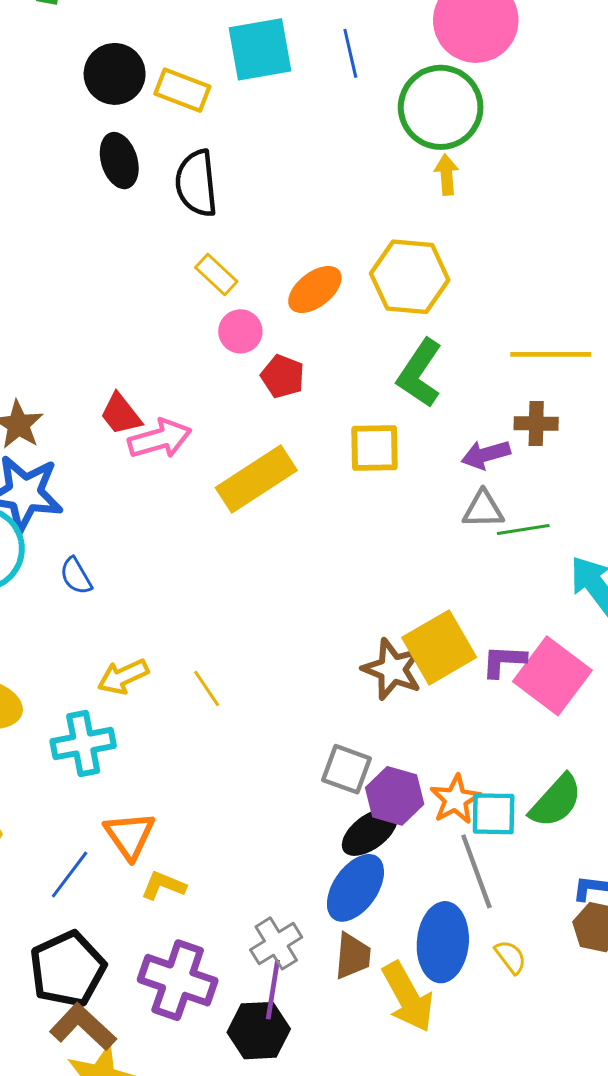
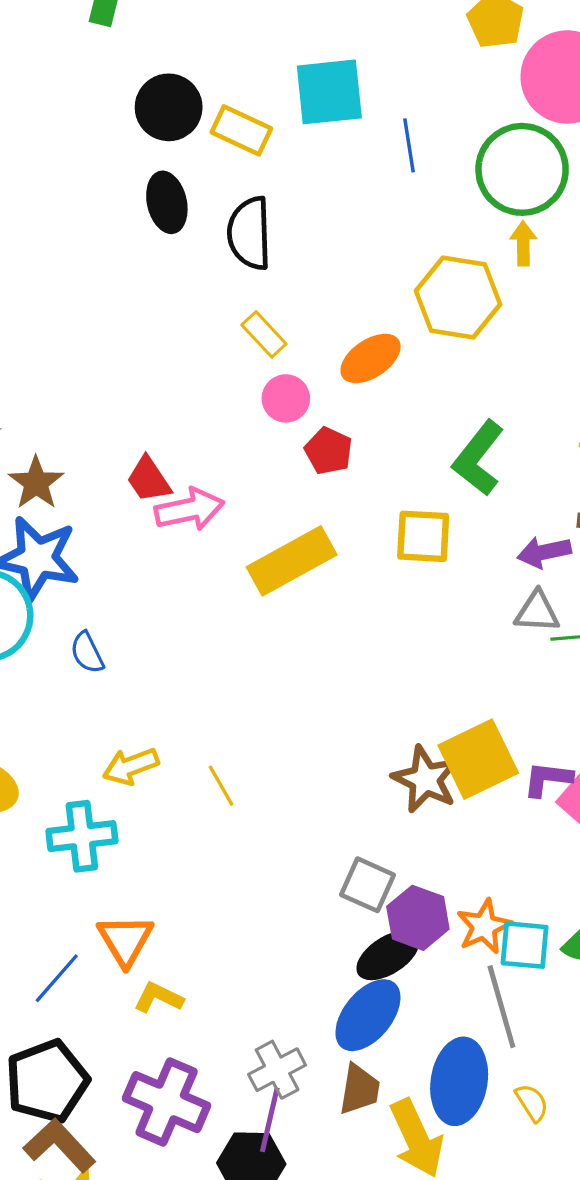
blue line: (350, 53) -> (409, 145), moved
yellow hexagon: (410, 277) -> (458, 298), moved

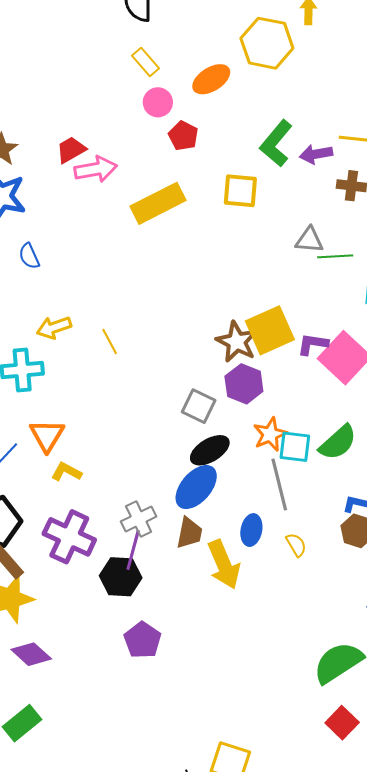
red trapezoid: (149, 479) -> (71, 150), turned 92
purple arrow: (544, 552) -> (316, 154), moved
purple hexagon: (418, 918) -> (244, 384), moved
blue ellipse: (459, 1081) -> (251, 530), size x0.6

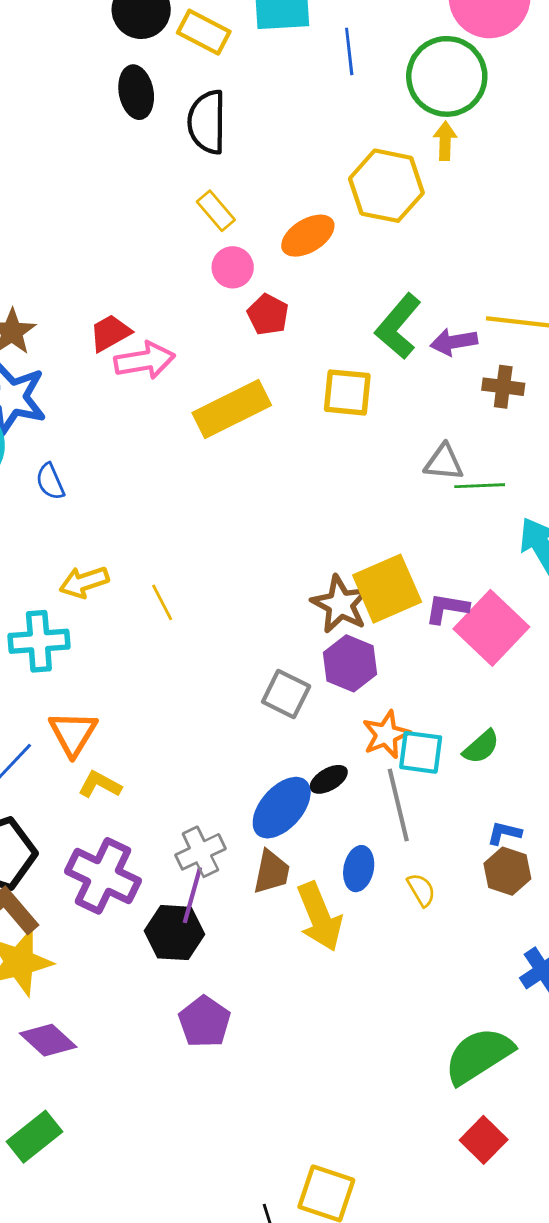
green semicircle: (338, 443) -> (481, 747), size x0.7
black ellipse: (210, 450) -> (329, 779), moved, size x0.7

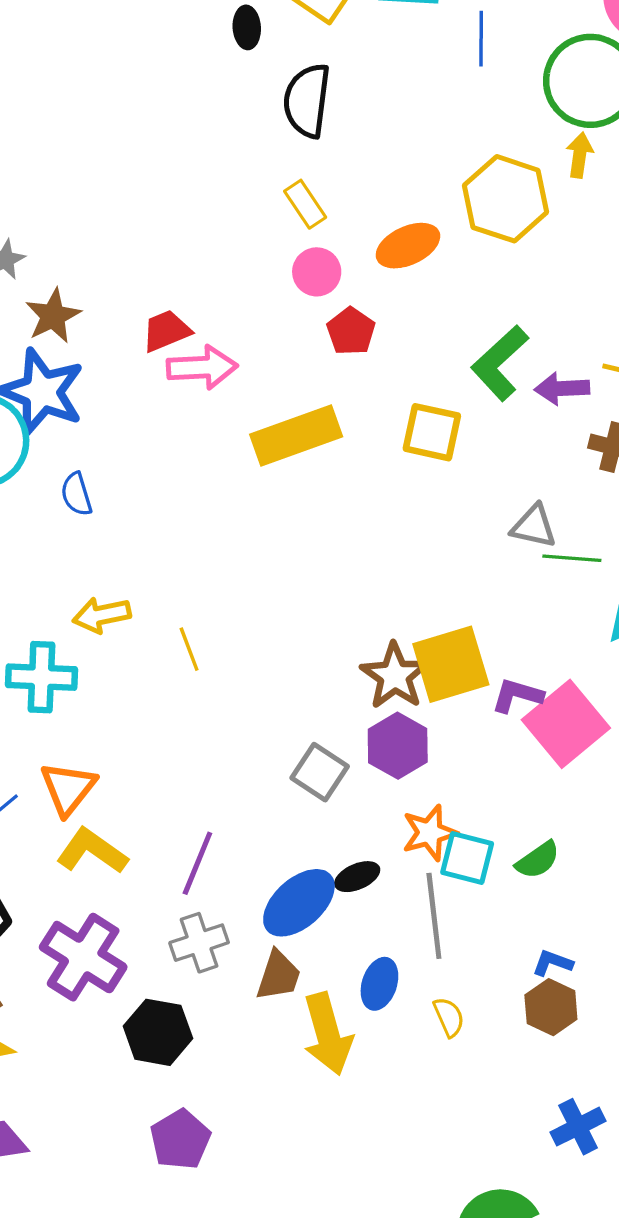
black ellipse: (136, 92) -> (247, 27), moved, size x0.7
yellow L-shape: (100, 785) -> (92, 851), size x1.4
purple line: (192, 895) -> (197, 863), moved

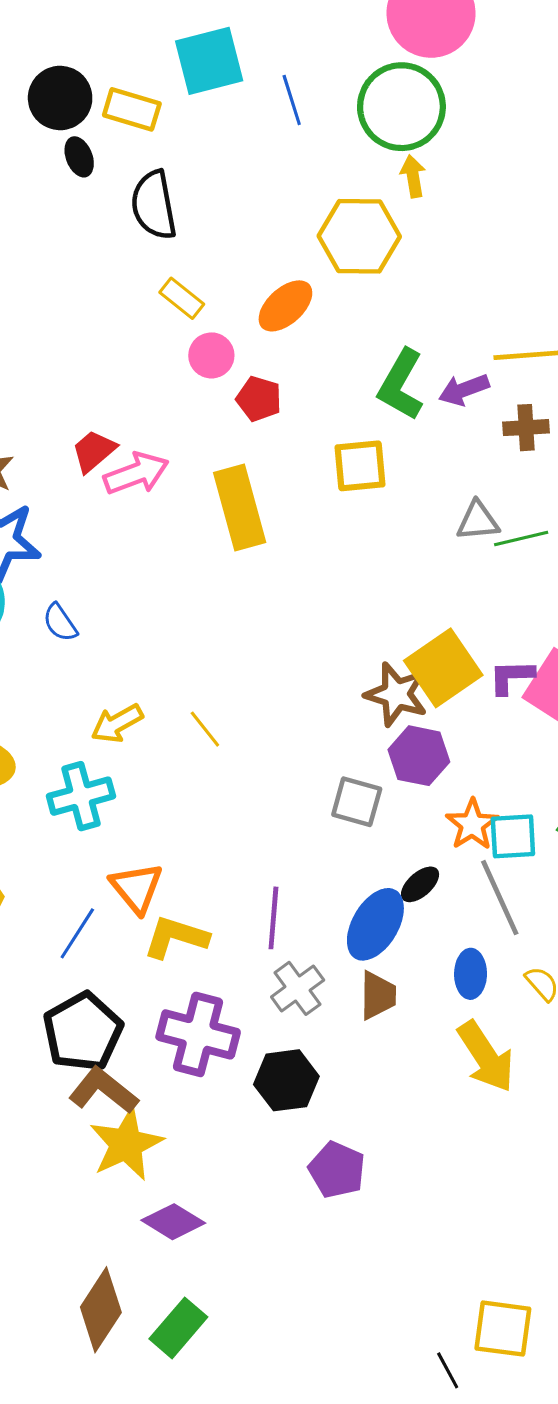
yellow rectangle: (296, 436) -> (240, 508), turned -68
yellow arrow: (328, 1034) -> (486, 1057), moved

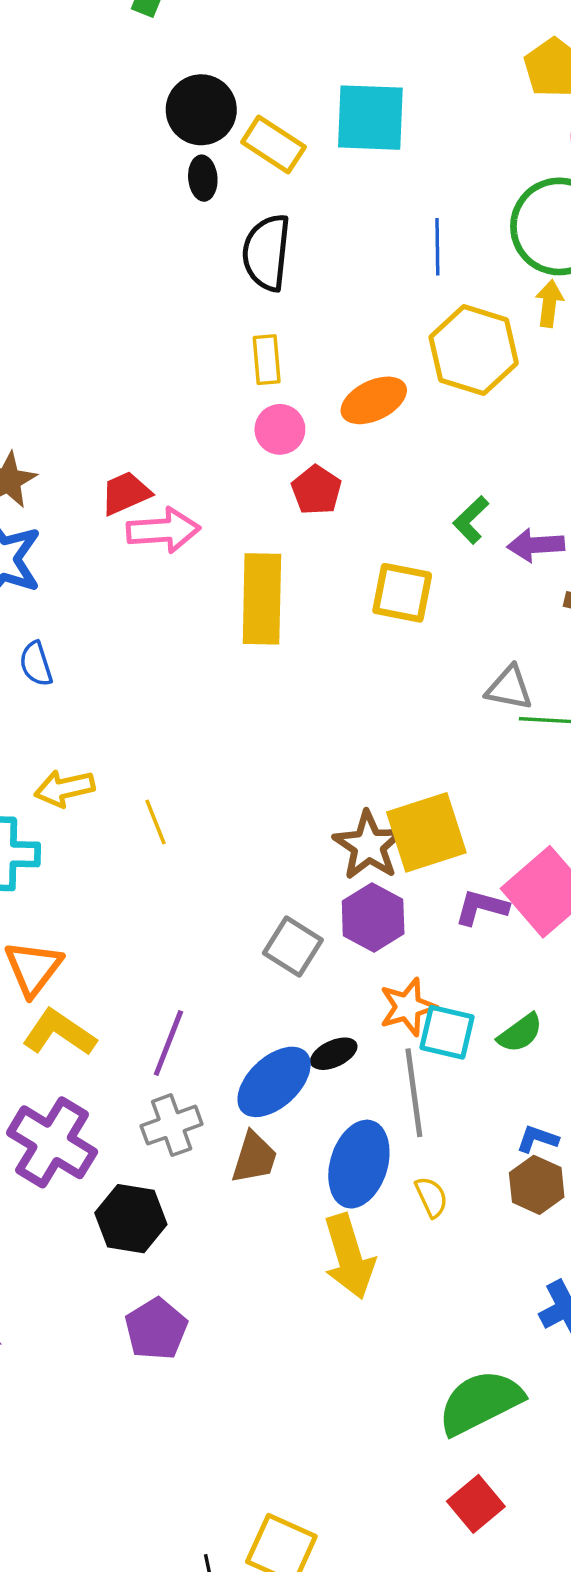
blue line: (292, 100) -> (437, 247), moved
yellow rectangle: (182, 298) -> (267, 360), turned 30
green L-shape: (401, 385) -> (471, 520), size x0.6
purple L-shape: (511, 677) -> (482, 907), moved
blue ellipse: (471, 974) -> (359, 1164), size x1.6

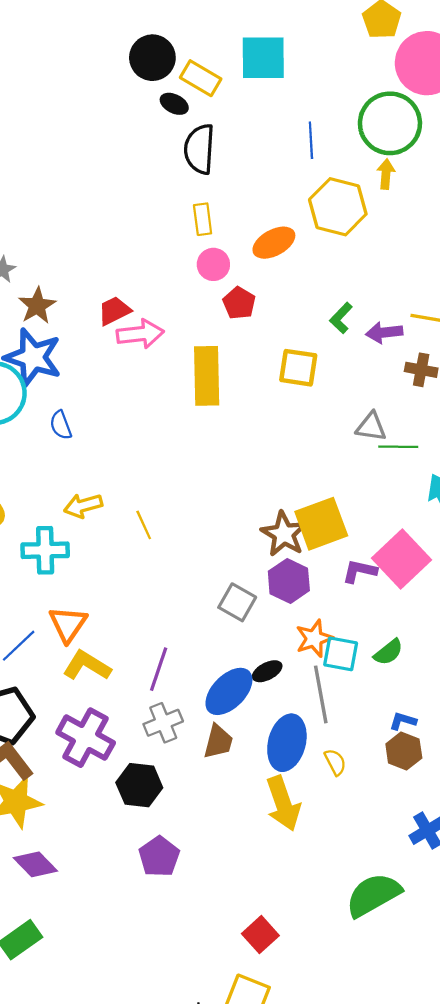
black ellipse: (203, 178) -> (174, 104), moved, turned -56
red square: (476, 1504) -> (260, 935), moved

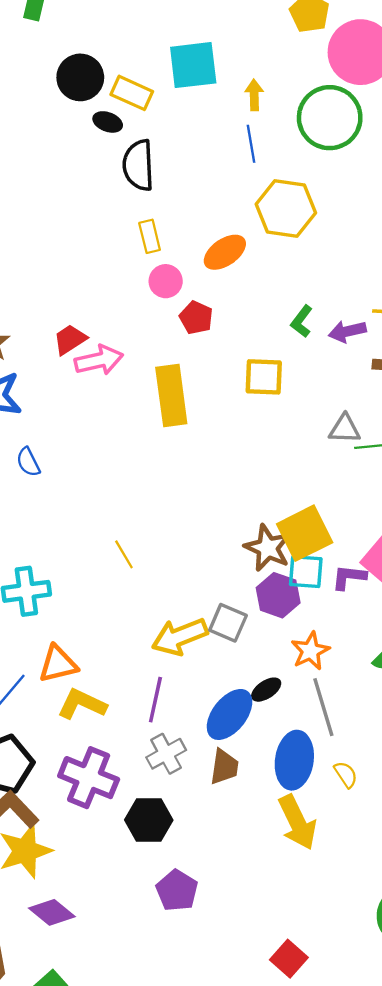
yellow arrow: (386, 174) -> (254, 95), moved
yellow arrow: (83, 506) -> (180, 637), moved, size x1.4
orange triangle: (68, 624) -> (58, 664), turned 48
cyan square: (341, 654) -> (306, 572), moved

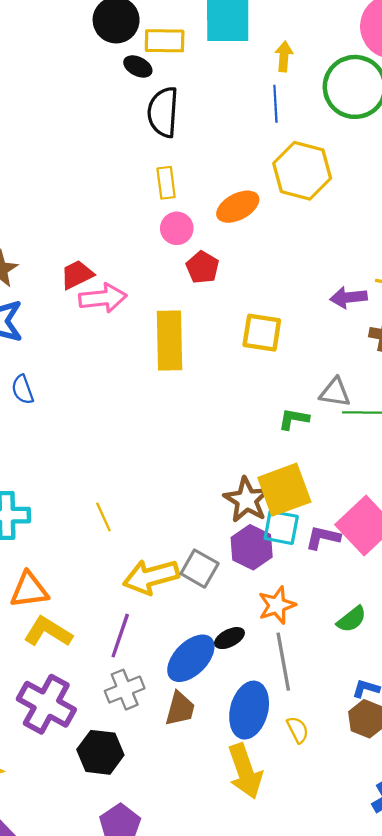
yellow rectangle: (132, 93) -> (165, 41), turned -30
green L-shape: (302, 321) -> (294, 419), moved, turned 56
yellow line: (124, 554) -> (103, 517), moved

